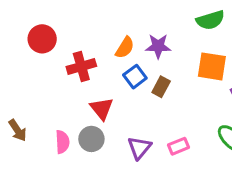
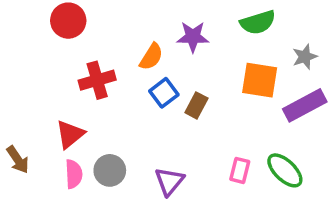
red circle: (42, 39) -> (68, 21), moved
purple star: (158, 46) -> (193, 37), moved
red triangle: (102, 109) -> (70, 134), moved, turned 30
pink rectangle: (178, 146) -> (240, 170), moved, turned -54

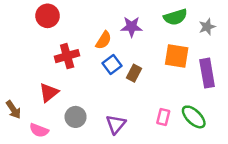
gray star: (305, 57) -> (207, 27), moved
purple rectangle: (305, 105) -> (207, 73), turned -72
pink semicircle: (74, 174) -> (39, 130), moved, turned 114

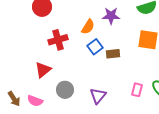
brown rectangle: (134, 73) -> (113, 54), turned 56
brown arrow: (13, 110) -> (14, 99), moved

